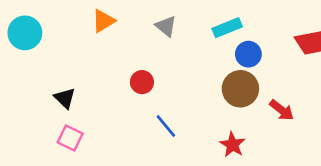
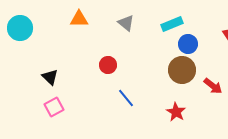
orange triangle: (103, 21) -> (79, 19), turned 30
pink square: (70, 138) -> (54, 107), turned 36

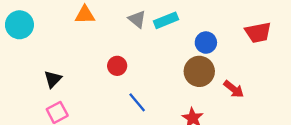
cyan rectangle: (172, 24) -> (166, 20), moved
black triangle: (50, 77) -> (53, 79), turned 30

